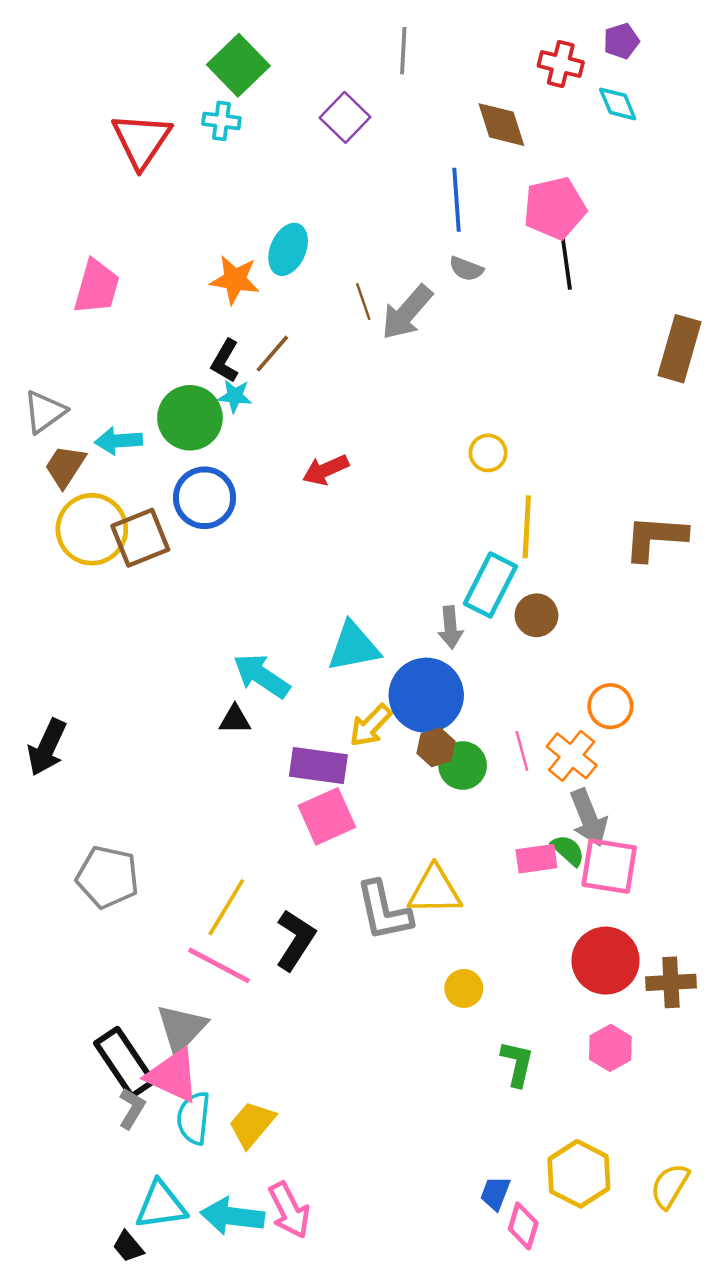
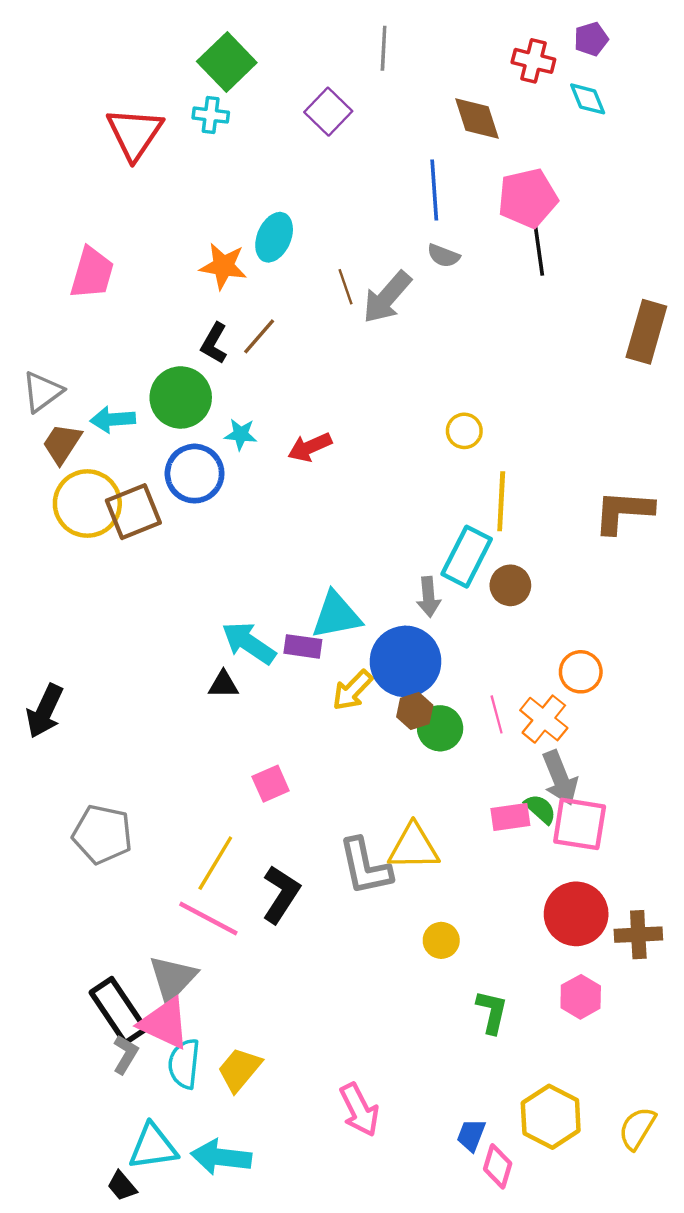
cyan star: (235, 396) -> (241, 434), moved
purple rectangle: (318, 766) -> (303, 646), moved, size x0.7
pink square: (327, 816) -> (271, 784), moved, size x0.7
pink arrow: (289, 1210) -> (359, 1110), moved

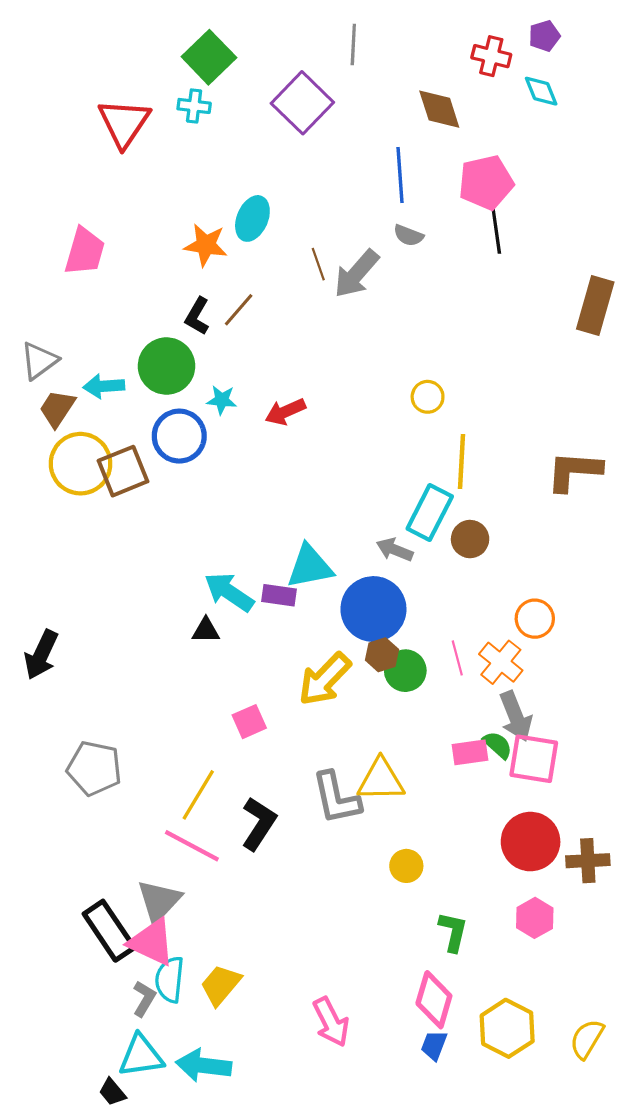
purple square: (328, 112) -> (302, 103), size x1.4
gray arrow: (429, 597) -> (395, 550), turned 117
yellow arrow: (352, 690) -> (325, 679), moved, size x1.4
gray L-shape: (125, 1055) -> (144, 999), moved
pink diamond: (498, 1166) -> (434, 1000), moved, size x1.4

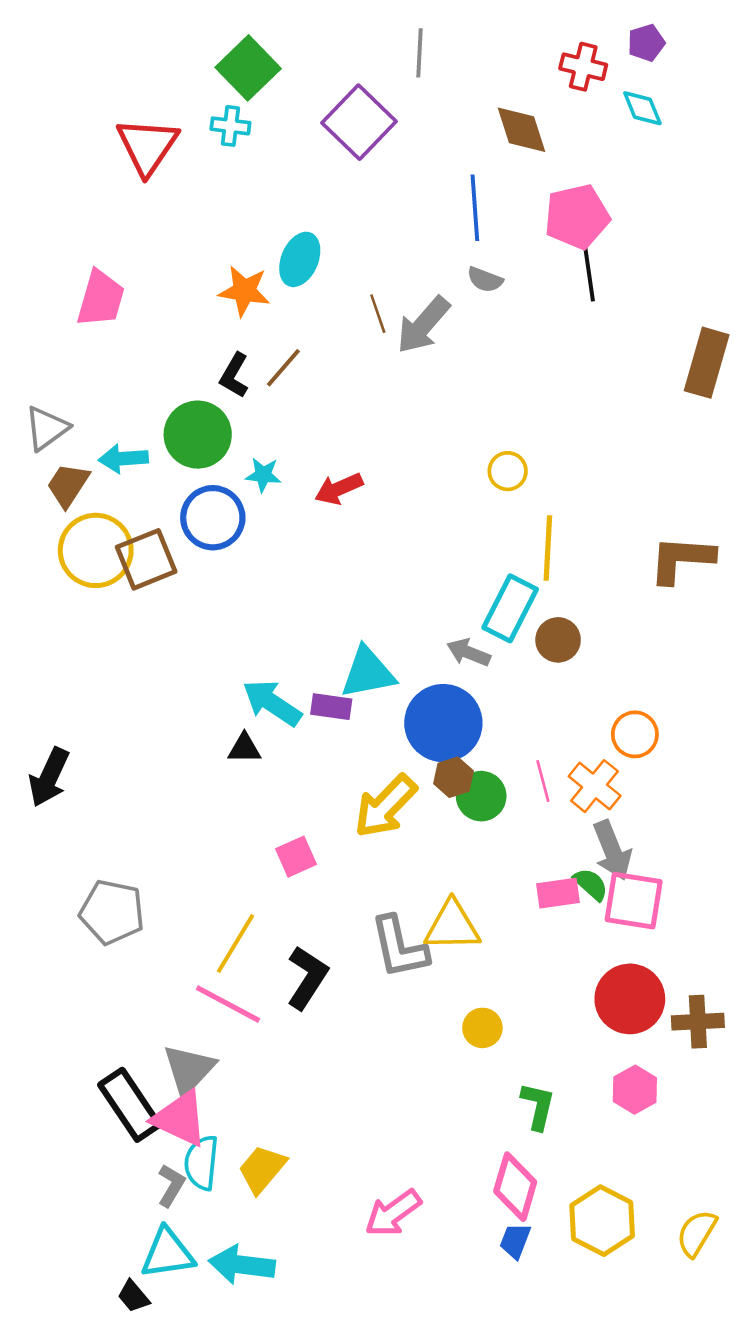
pink arrow: (331, 1022) -> (393, 1213), turned 81

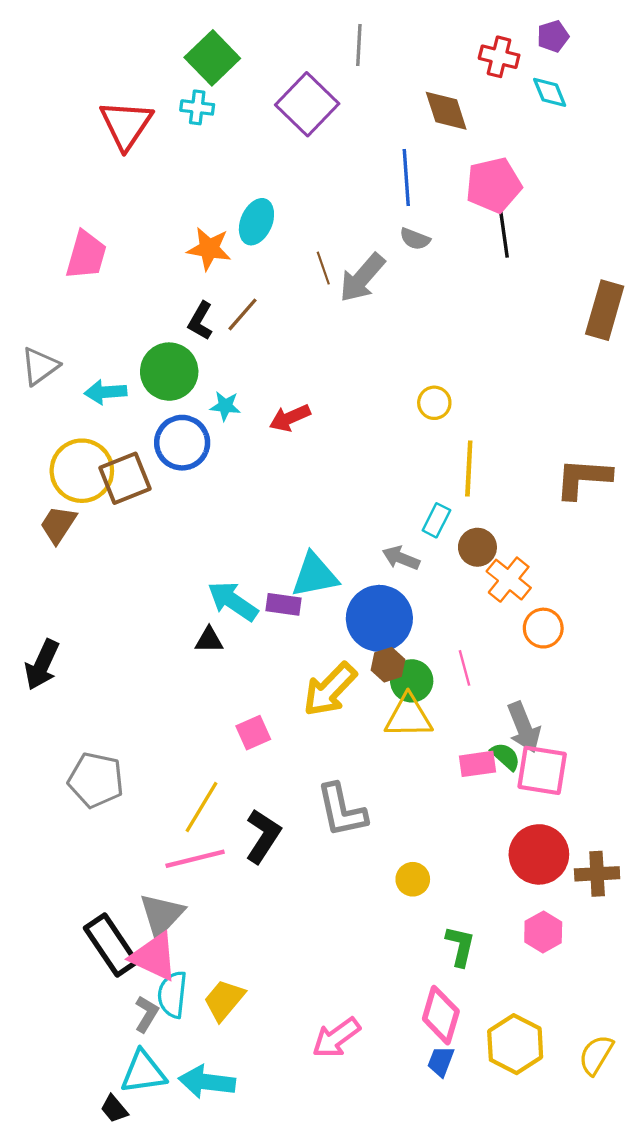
brown trapezoid: (68, 485) -> (58, 525), moved
cyan rectangle: (510, 608) -> (436, 520), size x0.6
orange cross: (595, 786) -> (509, 580), moved
yellow triangle: (452, 926) -> (408, 716), moved
pink line: (228, 1004) -> (195, 859), turned -42

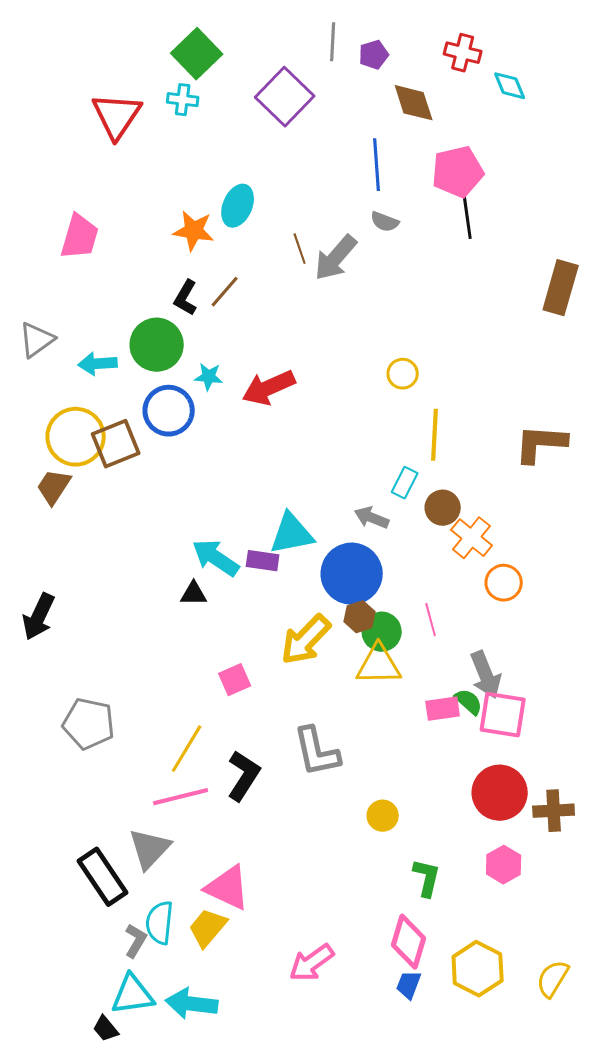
purple pentagon: (553, 36) -> (374, 55), moved
red arrow: (290, 418) -> (269, 388), size x1.4
pink triangle: (154, 957) -> (228, 888), moved

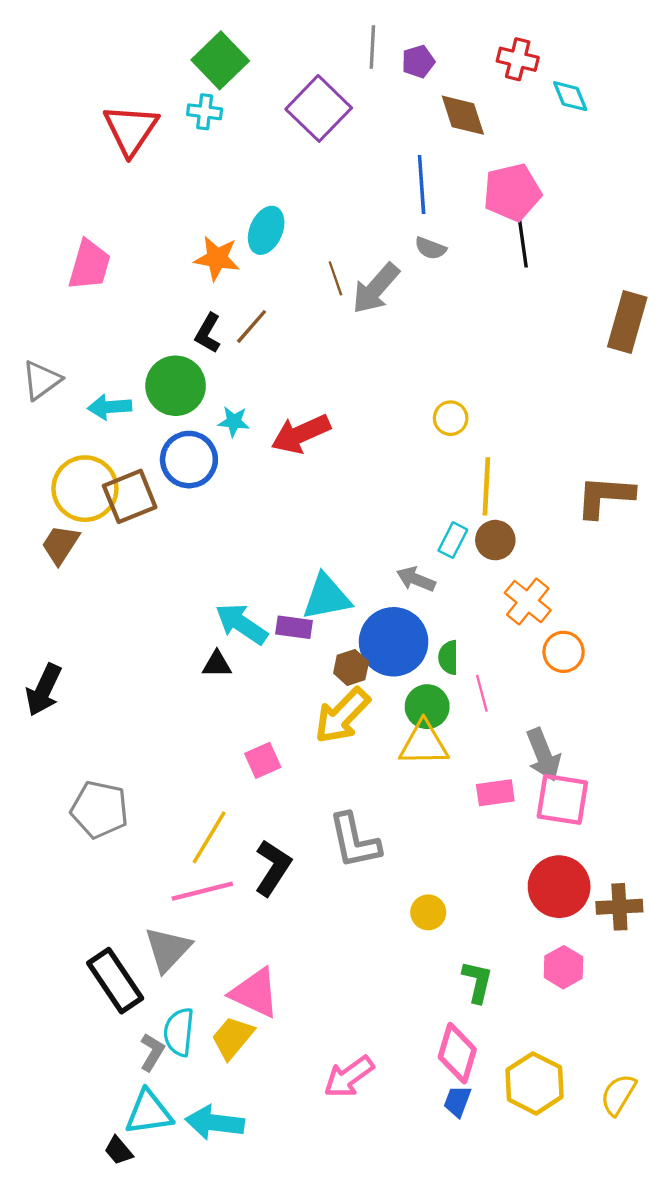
brown circle: (443, 508) -> (495, 540), moved
brown hexagon: (360, 617) -> (351, 668), moved
green semicircle: (469, 702) -> (448, 657), moved, turned -132

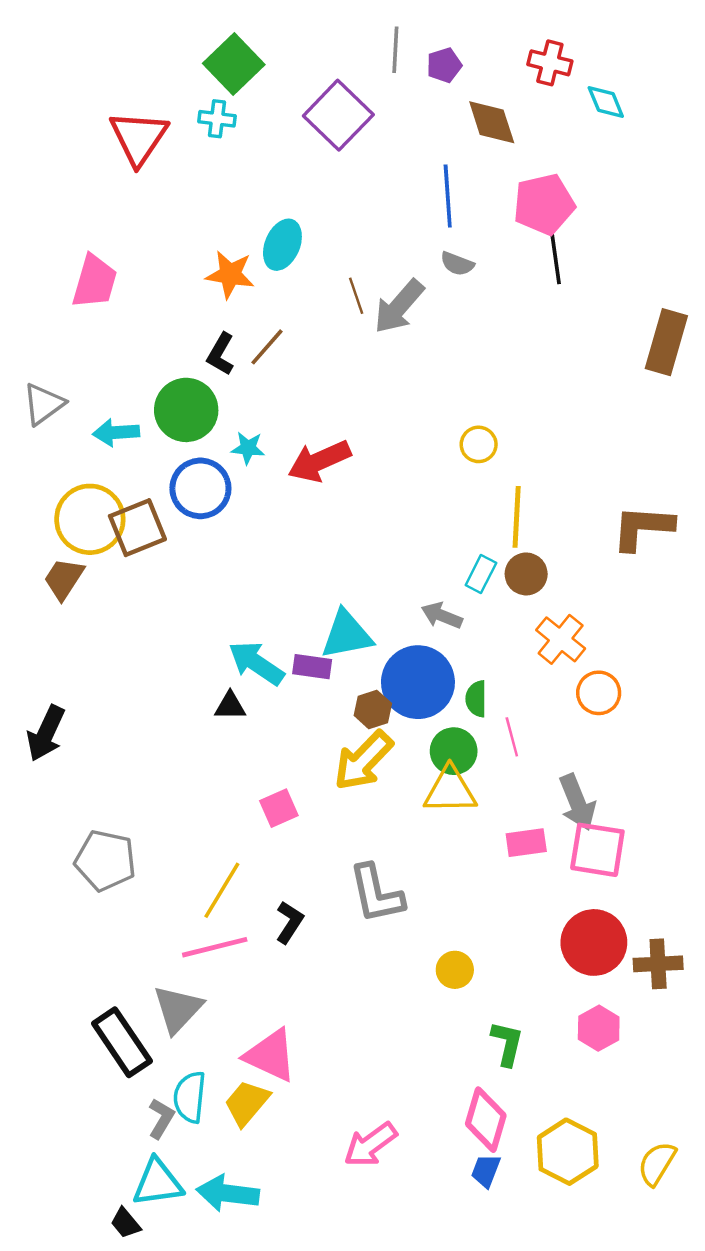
black L-shape: (273, 868) -> (290, 922), size x0.7

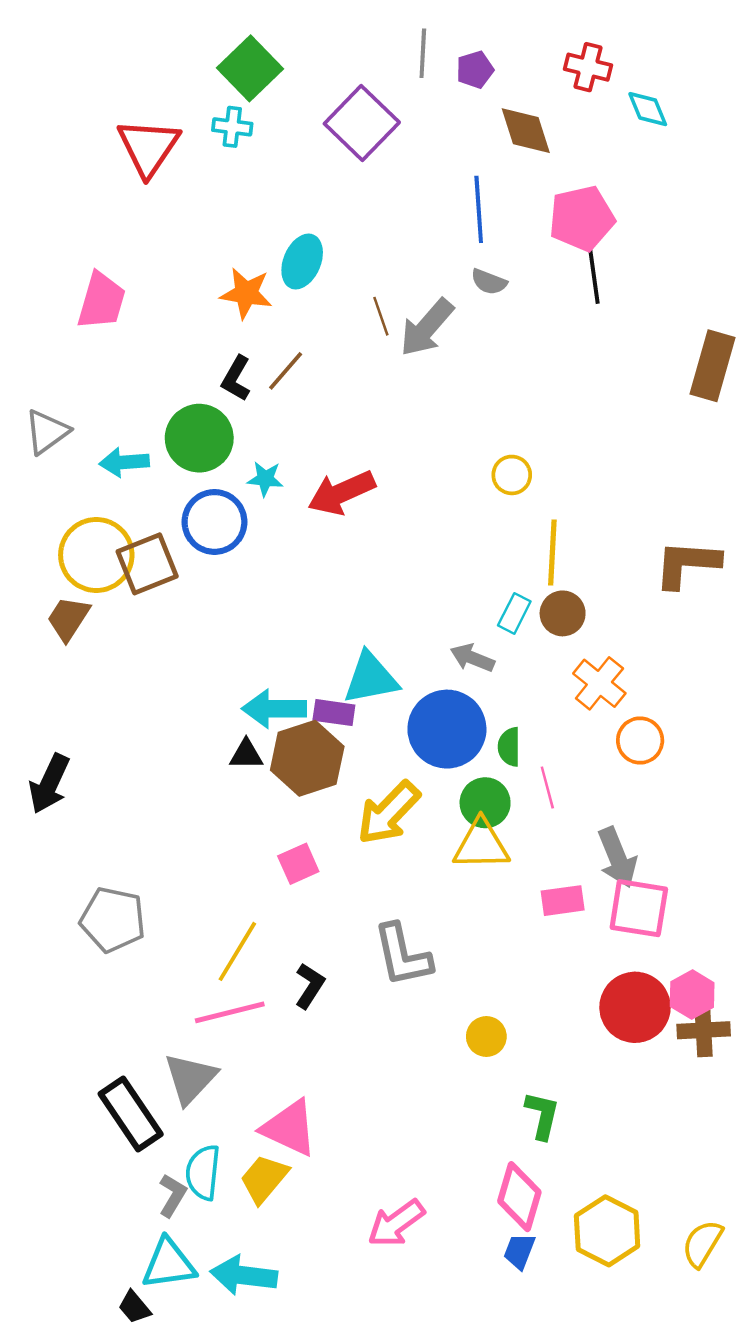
cyan arrow: (256, 663) -> (274, 709), turned -34
brown hexagon: (373, 709) -> (307, 758), moved, size x1.8
pink hexagon: (599, 1028) -> (692, 995), moved

